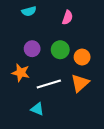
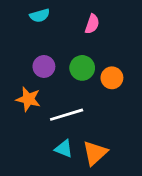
orange triangle: (80, 83) -> (95, 153), moved
cyan triangle: (37, 109) -> (64, 149), moved

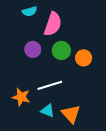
pink semicircle: (92, 24) -> (53, 24), moved, size x1.6
orange star: (28, 99) -> (21, 97), moved
orange triangle: (95, 153) -> (71, 114), turned -30

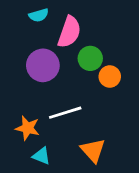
purple circle: (33, 49) -> (43, 65), size x1.5
green circle: (61, 50) -> (90, 58), moved
cyan triangle: (48, 111) -> (41, 156), moved

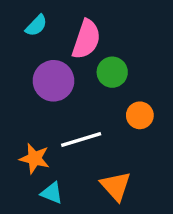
cyan semicircle: (39, 15) -> (36, 26), moved, turned -30
orange circle: (110, 76) -> (140, 115), moved

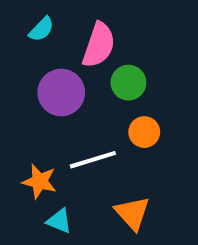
orange circle: (140, 115) -> (144, 132), moved

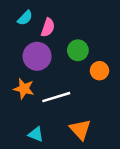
pink semicircle: (99, 45) -> (48, 27), moved, size x0.7
orange circle: (144, 132) -> (99, 71), moved
orange star: (39, 181) -> (24, 89), moved

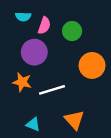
cyan semicircle: (25, 18) -> (23, 17), turned 48
green circle: (78, 50) -> (72, 31), moved
orange circle: (99, 71) -> (92, 65), size x1.5

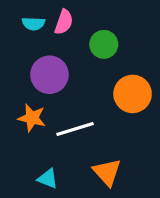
pink semicircle: (44, 25) -> (64, 22), moved

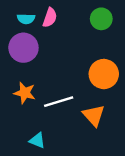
green circle: (104, 44) -> (101, 19), moved
purple circle: (49, 75) -> (23, 48), moved
orange triangle: (107, 172) -> (94, 115), moved

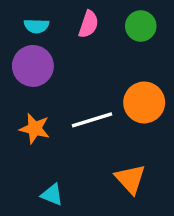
pink semicircle: (50, 18) -> (89, 24), moved
white line: (59, 102) -> (92, 120), moved
orange triangle: (94, 115) -> (130, 179), moved

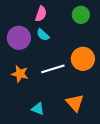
pink semicircle: (89, 24) -> (41, 14), moved
cyan semicircle: (36, 26) -> (43, 35), moved, turned 40
cyan triangle: (52, 195) -> (38, 109), moved

